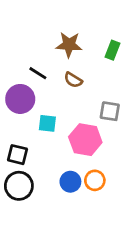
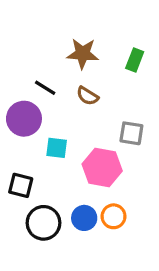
black circle: (19, 186) -> (44, 223), moved

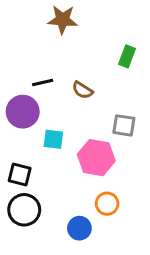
brown star: (83, 54) -> (63, 20), moved
black line: (45, 88) -> (43, 82), turned -45
blue circle: (84, 218) -> (79, 228), moved
black circle: (44, 223) -> (24, 210), moved

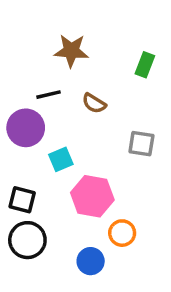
brown star: (63, 20) -> (71, 51), moved
cyan square: (53, 139) -> (61, 159), turned -30
pink hexagon: (96, 158) -> (92, 196), moved

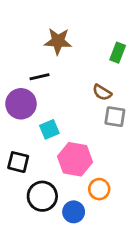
brown semicircle: (94, 103) -> (102, 92), moved
black circle: (27, 240) -> (42, 196), moved

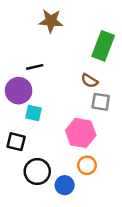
brown star: (58, 41) -> (51, 21), moved
green rectangle: (118, 53) -> (103, 46), size x1.6
cyan square: (49, 129) -> (33, 113), moved, turned 35
pink hexagon: (75, 159) -> (81, 133), moved

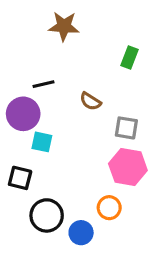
green rectangle: (103, 46) -> (130, 58), size x0.6
brown semicircle: (89, 81) -> (90, 101), moved
pink hexagon: (81, 133) -> (128, 167), moved

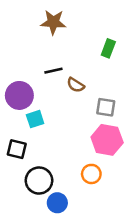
black line: (43, 84) -> (53, 71), moved
cyan square: (42, 142) -> (35, 119), turned -30
blue circle: (81, 233) -> (57, 203), moved

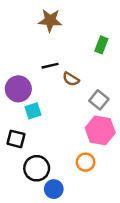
gray square: (106, 107) -> (99, 100), turned 30

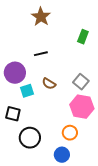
brown star: (50, 20) -> (41, 17), turned 30
brown semicircle: (71, 79) -> (49, 84), moved
blue circle: (54, 189) -> (62, 155), moved

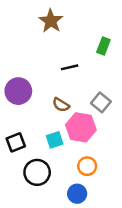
black line: (41, 54) -> (70, 67), moved
cyan square: (27, 91) -> (55, 140), moved
pink hexagon: (82, 107) -> (81, 127), moved
black square: (13, 114) -> (16, 142), turned -35

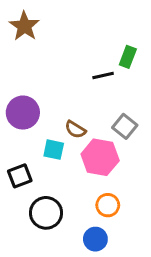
brown star: (51, 21) -> (24, 26), moved
black line: (70, 67) -> (103, 75), moved
cyan square: (55, 140) -> (54, 150), moved, turned 30

